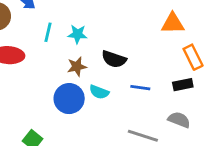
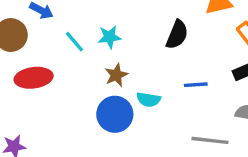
cyan line: (48, 32) -> (74, 42), turned -42
black semicircle: (114, 59) -> (177, 35), moved, turned -75

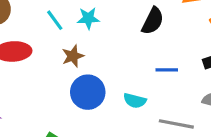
brown star: (116, 75) -> (73, 56), moved
cyan semicircle: (148, 100) -> (135, 101), moved

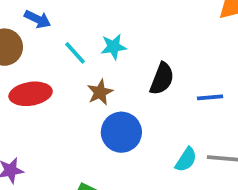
black semicircle: (153, 21) -> (162, 79), moved
cyan semicircle: (135, 101) -> (186, 160), moved, turned -65

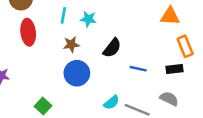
cyan line: (75, 53) -> (63, 15), turned 35
red ellipse: (31, 94) -> (28, 32), turned 75

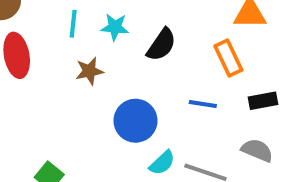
orange rectangle: (185, 46) -> (228, 58), moved
black semicircle: (112, 48) -> (161, 45), moved
blue circle: (77, 73) -> (135, 121), moved

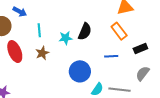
cyan star: (115, 27) -> (65, 38), moved
brown star: (89, 71) -> (42, 53), moved
gray semicircle: (257, 150) -> (143, 73), turned -63

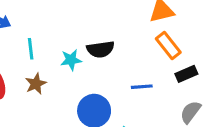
black semicircle: (85, 31) -> (101, 49), turned 60
orange rectangle: (119, 31) -> (168, 46), moved

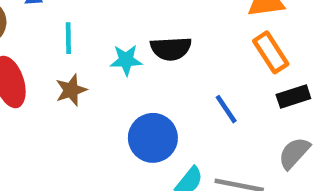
blue line: (142, 87) -> (226, 109), turned 55

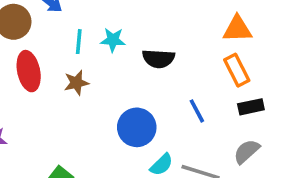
cyan star: (126, 60) -> (113, 40), moved

